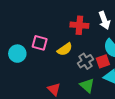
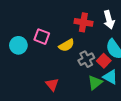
red square: (103, 61) -> (104, 61), turned -32
green triangle: (87, 85) -> (95, 82), moved, turned 35

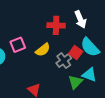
pink square: (42, 37) -> (18, 45), turned -35
red square: (104, 61) -> (76, 53), moved

